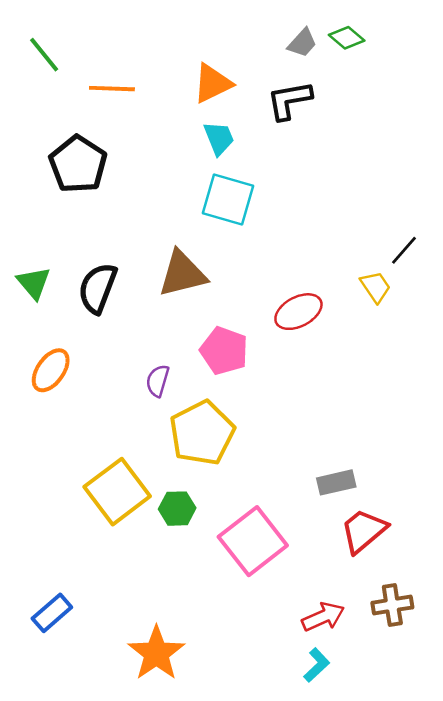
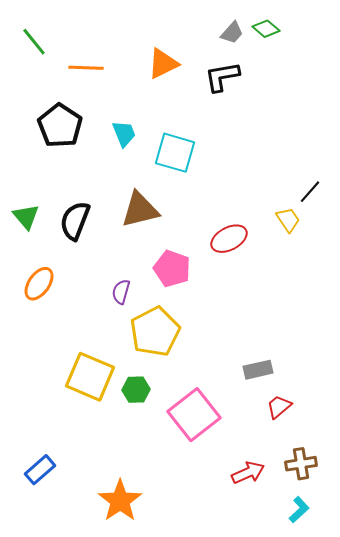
cyan trapezoid: (219, 138) -> (124, 134), moved
yellow square: (117, 492) -> (90, 377), turned -30
red trapezoid: (364, 531) -> (279, 407), size x0.7
cyan L-shape: (317, 665) -> (299, 510), moved

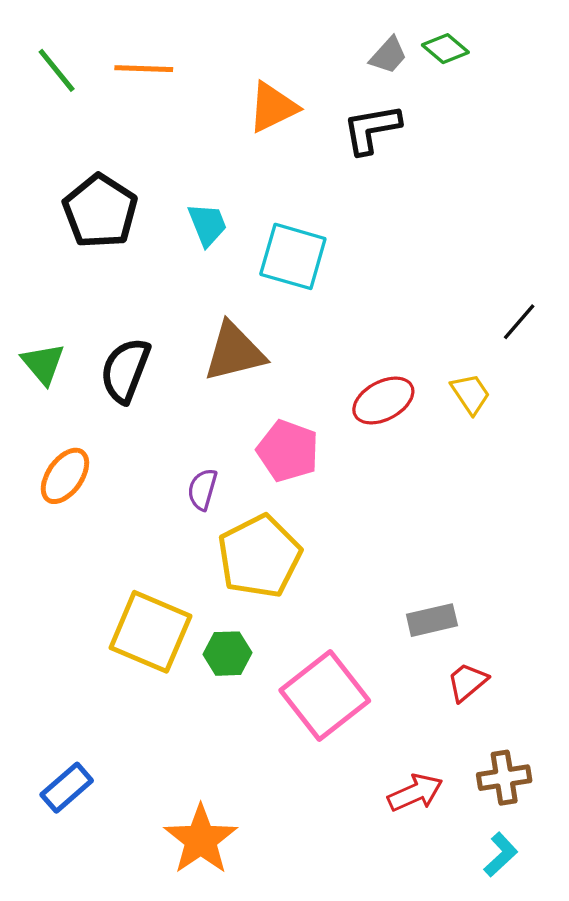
orange line: (86, 68) -> (144, 69), moved
yellow trapezoid: (288, 220) -> (471, 394), moved

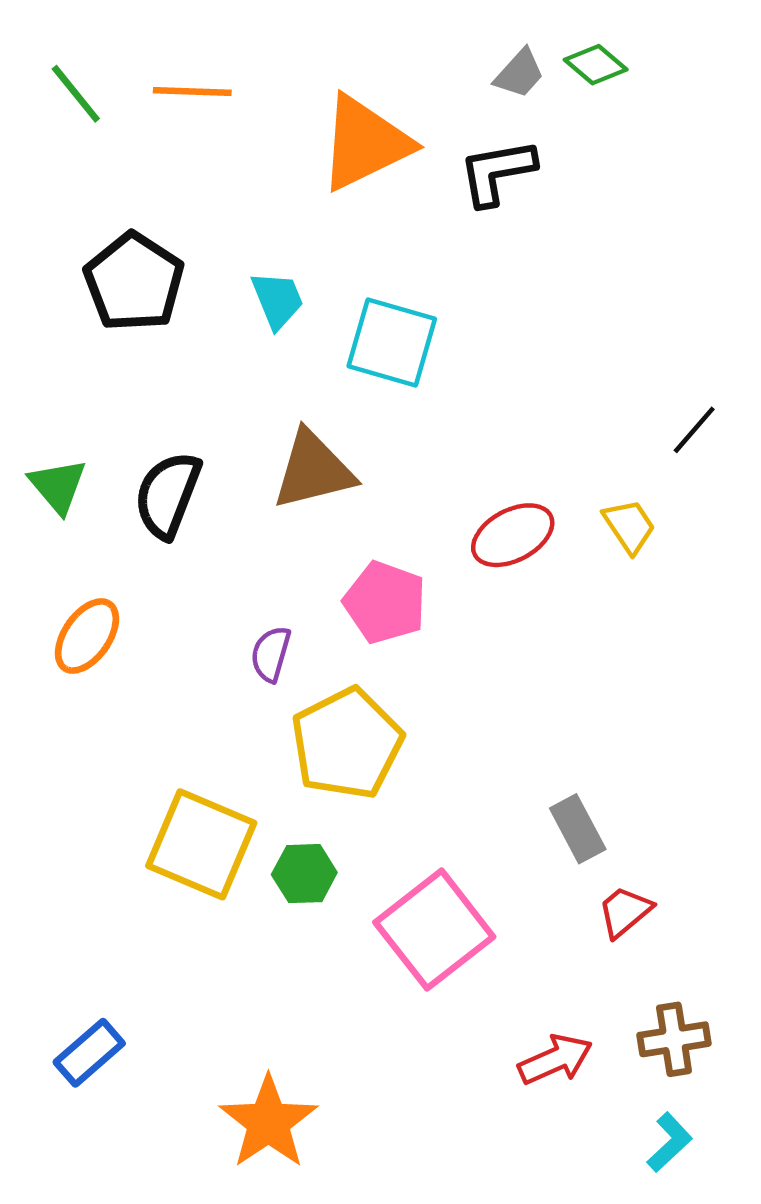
orange triangle: (273, 107) -> (365, 143), size x1.4
gray rectangle: (432, 620) -> (578, 829), turned 75

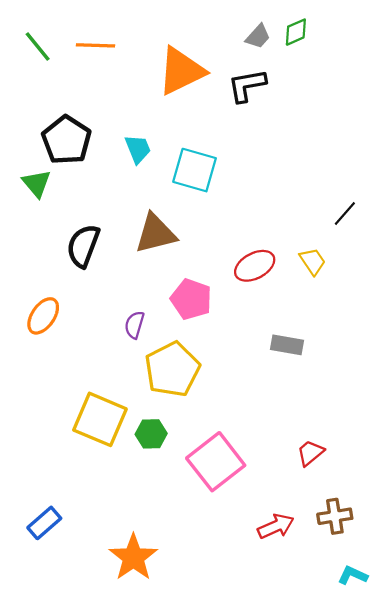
green diamond: (596, 65) -> (296, 32), turned -64
green triangle: (58, 486) -> (36, 183), moved
gray rectangle: (578, 829) -> (287, 345), moved, turned -52
cyan L-shape: (670, 1142) -> (353, 575), moved, turned -112

